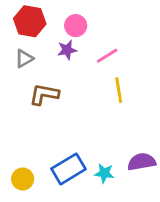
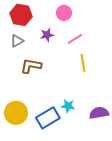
pink circle: (76, 26) -> (64, 13), moved
cyan star: (104, 173) -> (68, 106), moved
yellow circle: (23, 179) -> (16, 113), moved, size x1.5

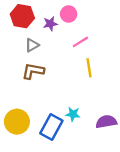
purple star: (47, 35) -> (50, 24), moved
gray triangle: (17, 41) -> (32, 45), moved
blue rectangle: (48, 118) -> (51, 127), turned -30

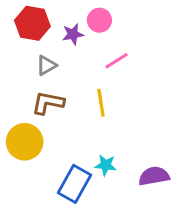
yellow line: (89, 68) -> (101, 103), moved
yellow circle: (17, 122) -> (25, 142), moved

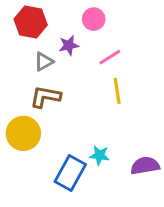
purple star: (73, 34) -> (69, 45), moved
yellow line: (101, 103) -> (117, 91), moved

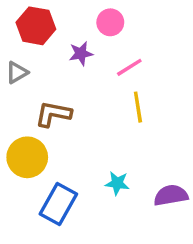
gray triangle: (44, 62) -> (17, 72), moved
blue rectangle: (70, 173) -> (58, 204), moved

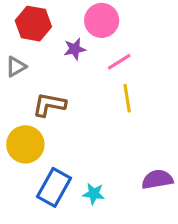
pink circle: (110, 22) -> (102, 20), size x1.4
cyan star: (117, 183) -> (94, 194), moved

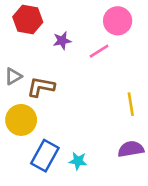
pink circle: (102, 20) -> (118, 21), moved
gray triangle: (16, 67) -> (13, 76), moved
yellow line: (127, 98) -> (131, 104), moved

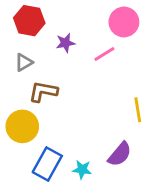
gray triangle: (13, 76) -> (24, 62), moved
purple semicircle: (131, 149) -> (120, 154), moved, turned 140

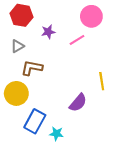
purple semicircle: (120, 154) -> (78, 103), moved
cyan star: (82, 170) -> (56, 134), moved

